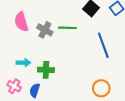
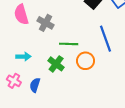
green line: (67, 28) -> (69, 44), moved
green cross: (46, 70) -> (56, 64), moved, turned 35
orange circle: (101, 88) -> (86, 61), moved

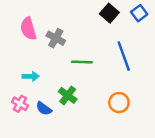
orange circle: (86, 61) -> (119, 103), moved
green cross: (56, 64) -> (68, 95), moved
blue semicircle: (35, 85) -> (44, 109), turned -72

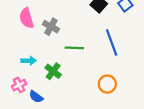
green cross: (68, 95) -> (53, 71), moved
pink cross: (20, 104) -> (19, 85), turned 32
blue semicircle: (44, 109) -> (36, 97), moved

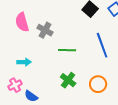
green cross: (53, 71) -> (68, 80), moved

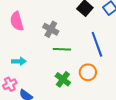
gray cross: (45, 30) -> (51, 29), moved
orange circle: (98, 84) -> (88, 72), moved

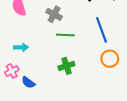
orange circle: (88, 72) -> (110, 59), moved
green cross: (63, 79) -> (66, 66), turned 35

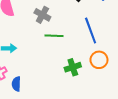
green cross: (66, 66) -> (73, 67), moved
blue semicircle: (28, 82) -> (16, 84), turned 56

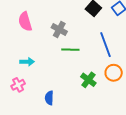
green cross: (73, 67) -> (88, 80), turned -35
blue semicircle: (16, 84) -> (49, 98), moved

